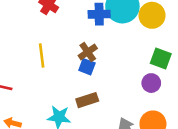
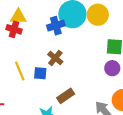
blue square: (87, 67) -> (40, 73), moved

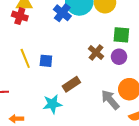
blue cross: (56, 26) -> (62, 13), turned -36
brown cross: (55, 58) -> (96, 52), moved

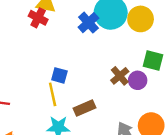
purple circle: (119, 57) -> (138, 80), moved
yellow line: (25, 58) -> (53, 94), moved

